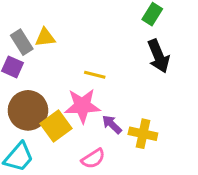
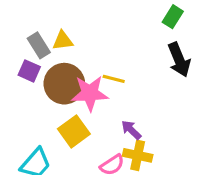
pink star: (82, 106) -> (90, 93), moved
brown circle: (28, 110) -> (64, 84), moved
yellow cross: (143, 134) -> (138, 155), moved

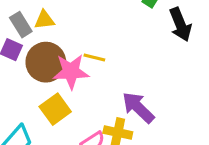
black arrow: (179, 60) -> (180, 25), moved
purple arrow: (131, 130) -> (138, 107), moved, size x1.6

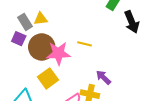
yellow line: (94, 57) -> (85, 44), moved
purple arrow: (138, 107) -> (103, 77), size x0.7

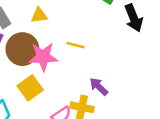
yellow triangle: (41, 19) -> (39, 15), moved

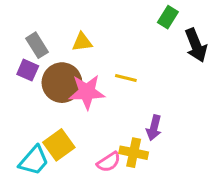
purple arrow: (99, 87) -> (154, 128), turned -120
yellow square: (30, 88) -> (59, 145), moved

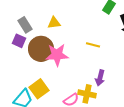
yellow line: (126, 78) -> (93, 45), moved

